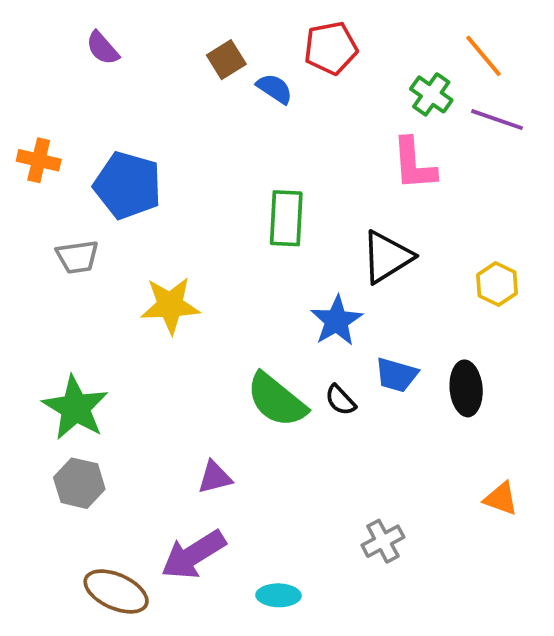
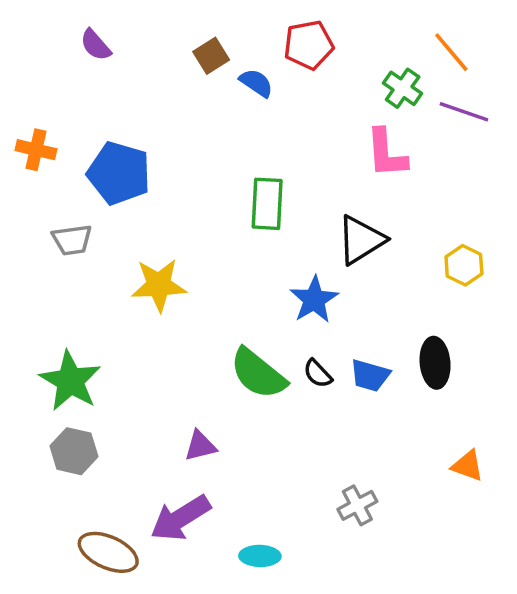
blue trapezoid: (396, 375) -> (370, 375), moved

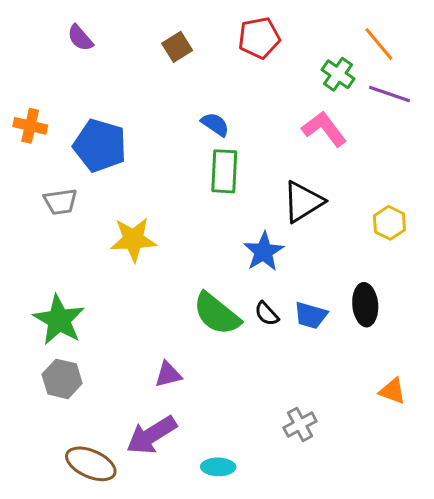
blue semicircle: (256, 83) -> (215, 124), moved
pink L-shape: (386, 153) -> (324, 129), turned 147

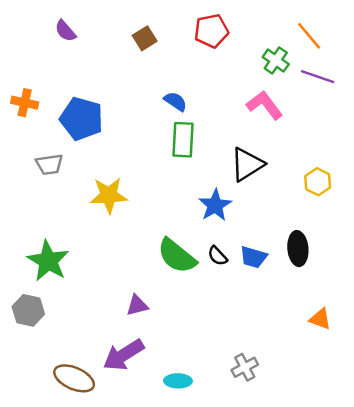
gray hexagon: (62, 379) -> (28, 310), moved
gray cross: (300, 424) -> (245, 367), moved

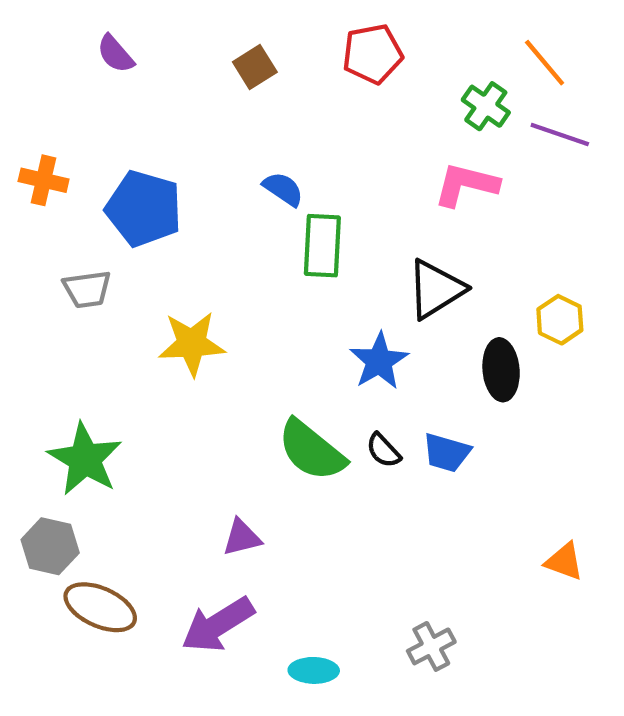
blue semicircle: (175, 101) -> (283, 189), moved
pink L-shape: (265, 105) -> (466, 185), turned -39
black ellipse: (298, 249) -> (501, 370), moved
brown ellipse: (74, 378) -> (100, 607), moved

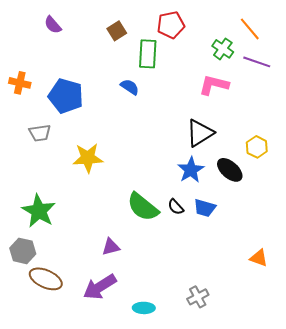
green rectangle: (322, 246) -> (148, 54), moved
blue star: (379, 361) -> (191, 170), moved
black ellipse: (501, 370) -> (230, 170), turned -44

